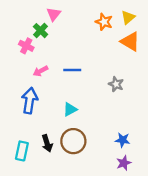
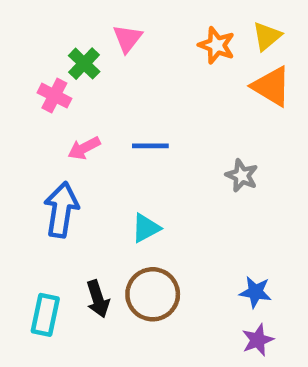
pink triangle: (54, 14) -> (128, 38), moved

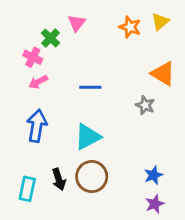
orange triangle: (271, 86) -> (163, 74), moved
pink arrow: (84, 148) -> (38, 82), moved
cyan triangle: (146, 228) -> (88, 137), size x1.5
blue star: (255, 292) -> (153, 175), turned -30

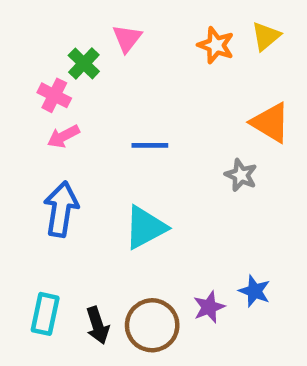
blue star: (153, 175) -> (255, 291), turned -30
brown circle: (92, 177) -> (152, 325), moved
black arrow: (59, 179) -> (98, 325), moved
purple star: (155, 204) -> (209, 307), moved

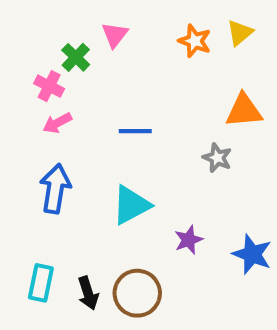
orange triangle: (271, 123) -> (244, 111), turned -36
blue star: (255, 291) -> (252, 254), moved, size x1.4
purple star: (209, 307) -> (189, 240), moved

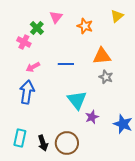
orange star: (195, 41) -> (85, 26), moved
orange triangle: (244, 111) -> (102, 56), moved
pink arrow: (57, 123) -> (33, 67), moved
cyan triangle: (131, 205) -> (77, 100), moved, turned -40

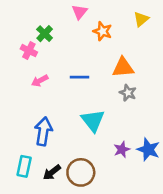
pink triangle: (56, 17) -> (80, 12), moved
blue arrow: (27, 92) -> (43, 131), moved
purple star: (92, 117) -> (122, 150), moved
black arrow: (43, 143) -> (52, 172), turned 70

